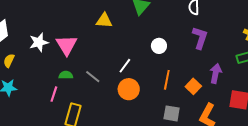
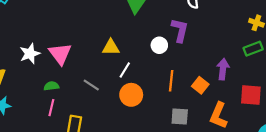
yellow triangle: (104, 21) -> (111, 47), moved
purple L-shape: (200, 38) -> (180, 30), moved
green semicircle: (66, 75) -> (51, 86), moved

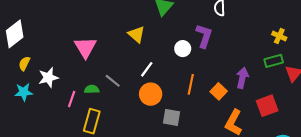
yellow triangle: (111, 47) -> (136, 34), moved, turned 36
white star: (30, 54) -> (48, 78), moved
green semicircle: (51, 86) -> (92, 89), moved
red square: (251, 95) -> (267, 106), turned -30
gray square: (180, 116) -> (172, 117), moved

